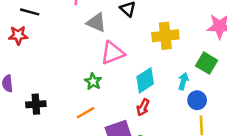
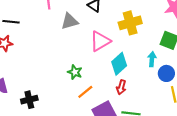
gray triangle: (96, 23) -> (69, 21), turned -30
pink triangle: (113, 53) -> (100, 41), moved
orange line: (86, 113) -> (85, 92), moved

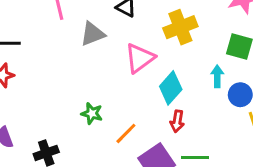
green star: (75, 72) -> (92, 114), moved

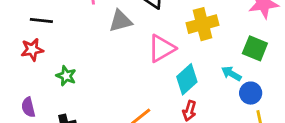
cyan arrow: (217, 76) -> (231, 74), turned -66
green star: (92, 114) -> (66, 76), moved

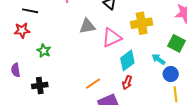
gray triangle: (120, 21) -> (87, 26), moved

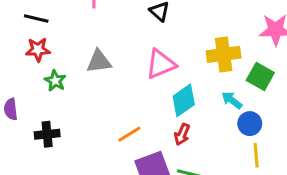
yellow cross: (142, 23) -> (224, 54), moved
gray triangle: (87, 26) -> (99, 62), moved
red star: (22, 30) -> (38, 50), moved

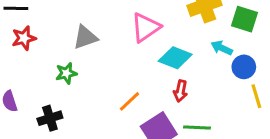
green star: (55, 81) -> (66, 73), moved, turned -30
cyan diamond: (184, 100) -> (175, 58), turned 68

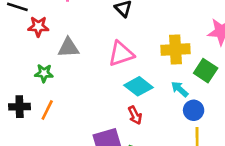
red star: (24, 38) -> (38, 27), moved
red arrow: (181, 91) -> (135, 115), turned -54
orange line: (129, 101) -> (47, 110), moved, turned -36

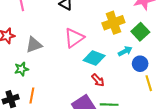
green square: (206, 71) -> (140, 32), turned 30
cyan arrow: (180, 89) -> (125, 51), turned 128

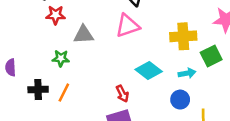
pink triangle: (74, 38) -> (127, 26), moved
blue circle: (140, 64) -> (180, 100), moved
red arrow: (98, 80) -> (122, 94), moved

